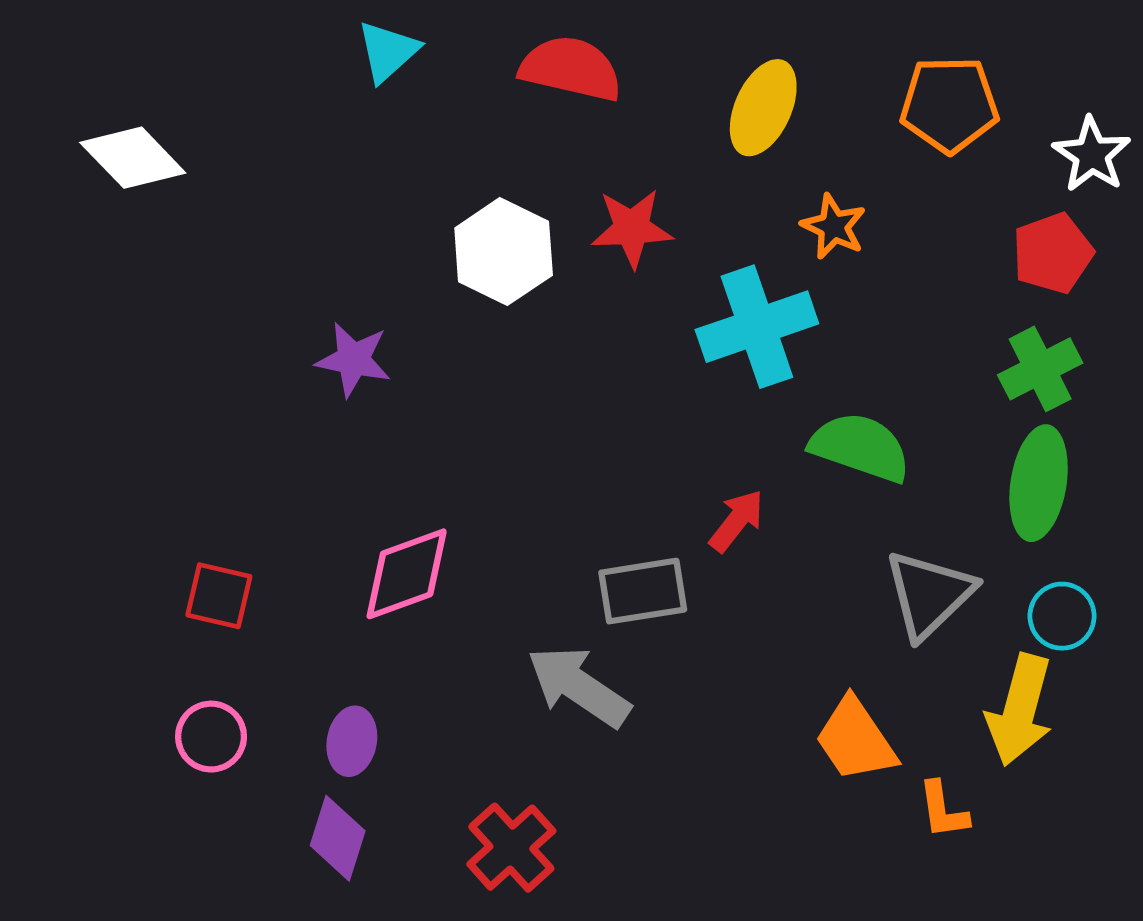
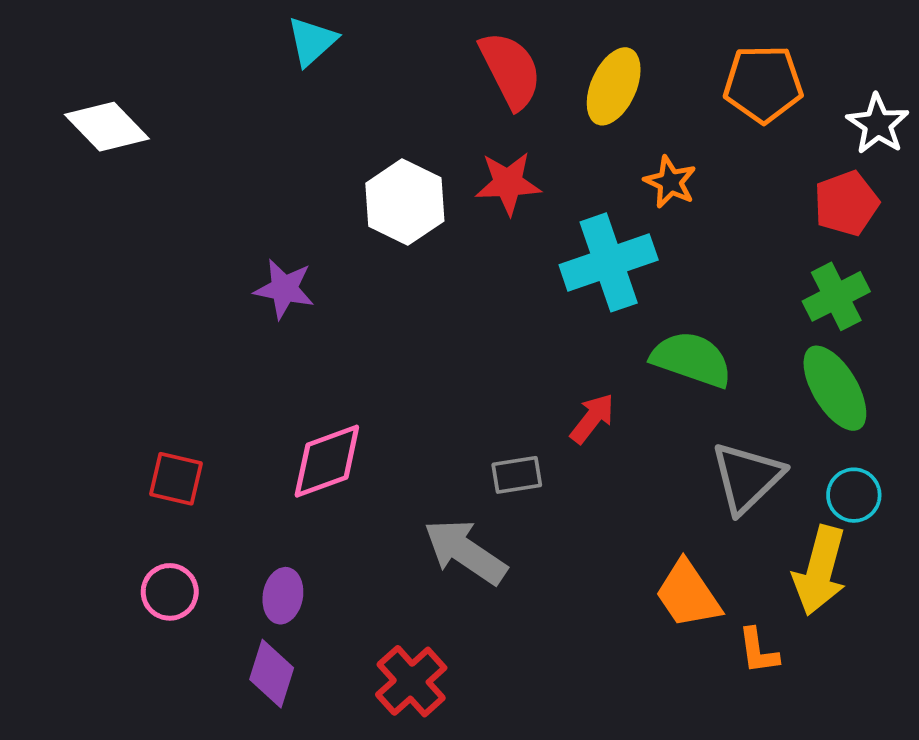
red semicircle: (571, 69) -> (511, 70), moved, turned 50
green ellipse: (1039, 483) -> (835, 388), turned -40
gray rectangle: (643, 591) -> (517, 475), size x0.7

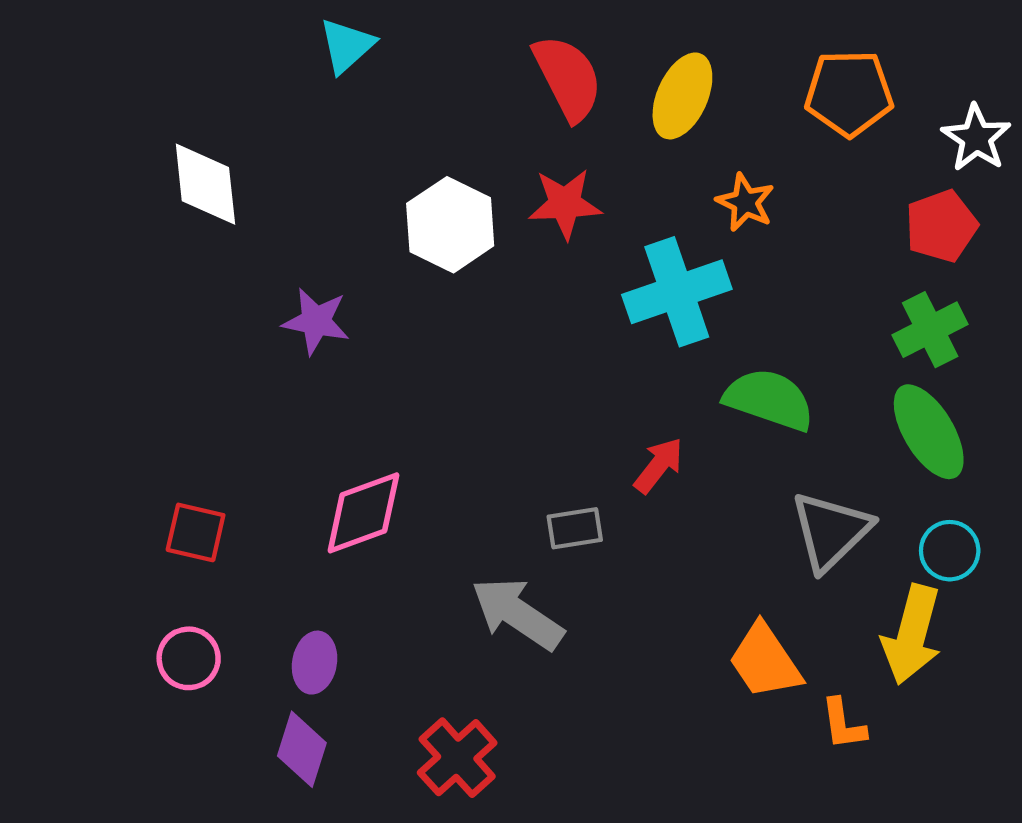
white diamond: (107, 127) -> (205, 184), moved, turned 38

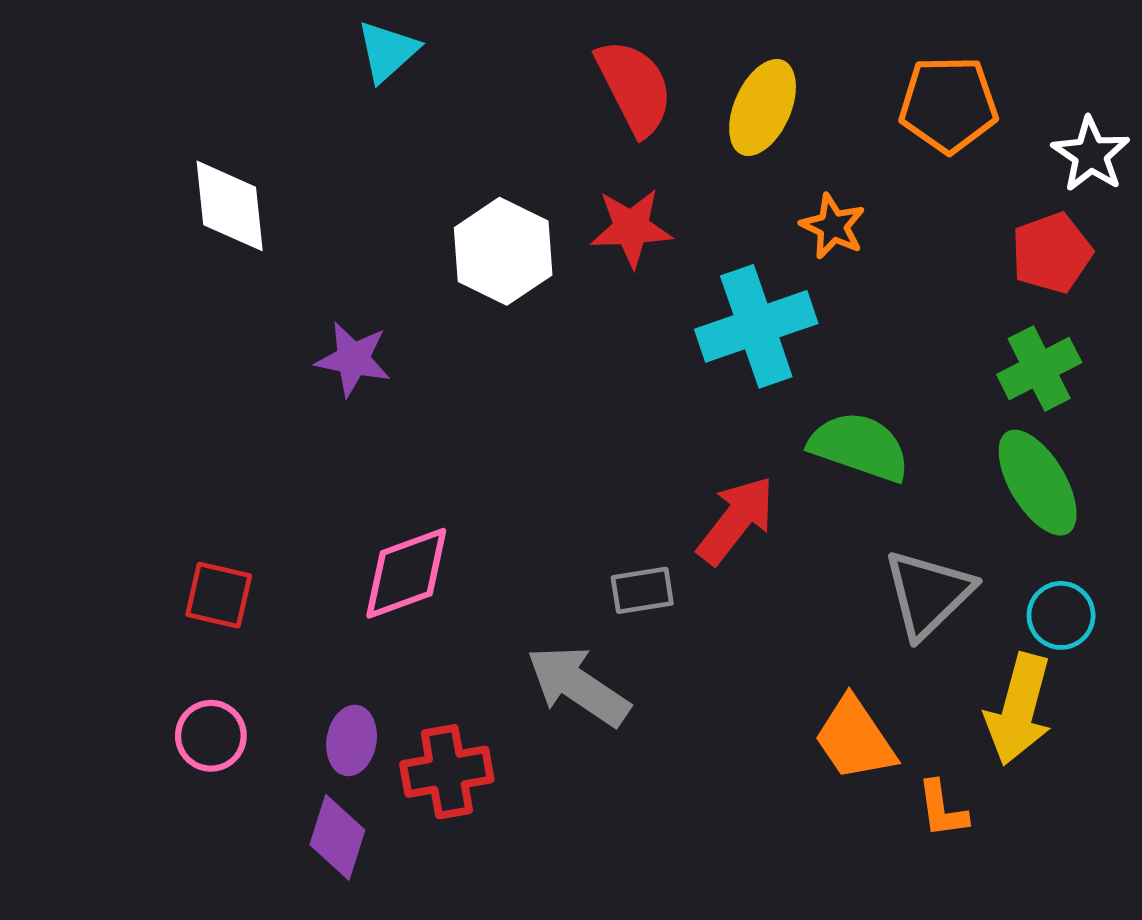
red arrow: (659, 465) -> (736, 520), size x1.4
red cross: (457, 758) -> (447, 772), moved, turned 32

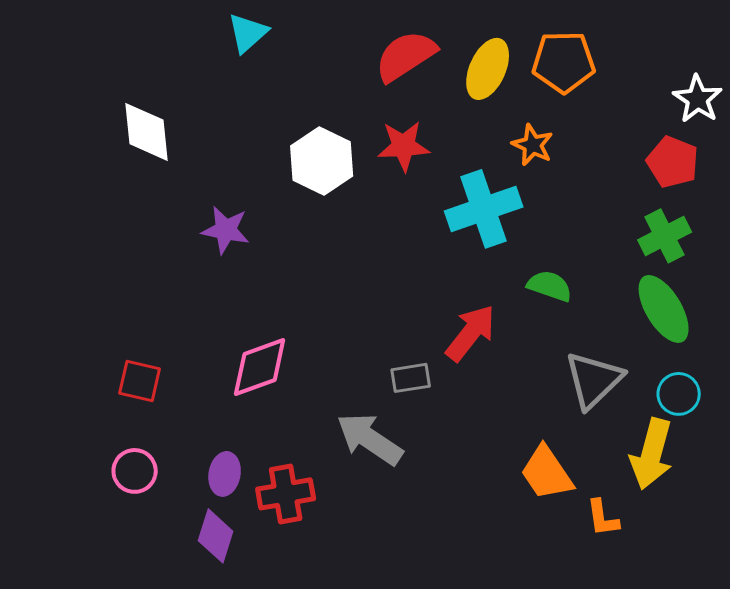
red semicircle: (634, 87) -> (406, 56), turned -96
orange pentagon: (949, 104) -> (564, 62), moved
red pentagon: (1052, 253) -> (673, 162), turned -30
green semicircle: (859, 447) -> (550, 286), size x0.7

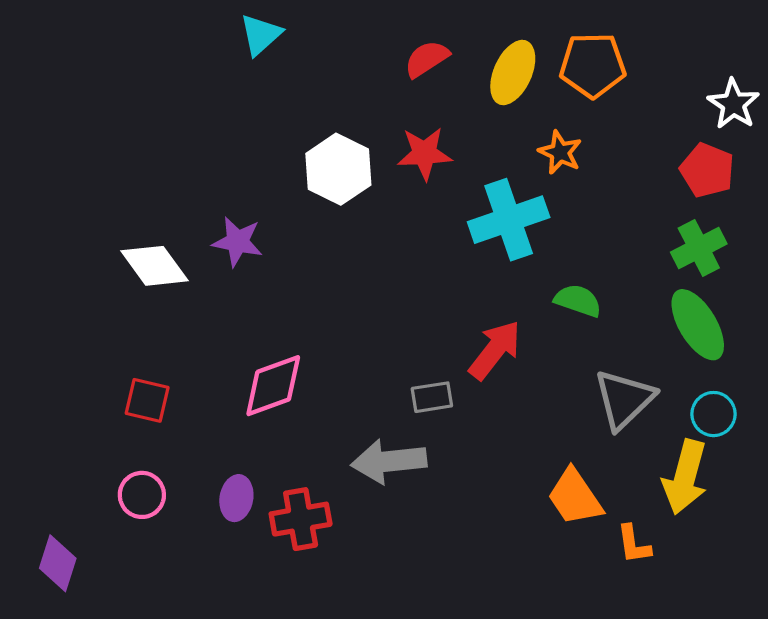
red semicircle: (406, 56) -> (427, 59), size x0.7
white diamond: (147, 132) -> (154, 266), moved, turned -30
gray arrow: (370, 439) -> (389, 461), turned -40
purple diamond: (216, 536) -> (58, 563), moved

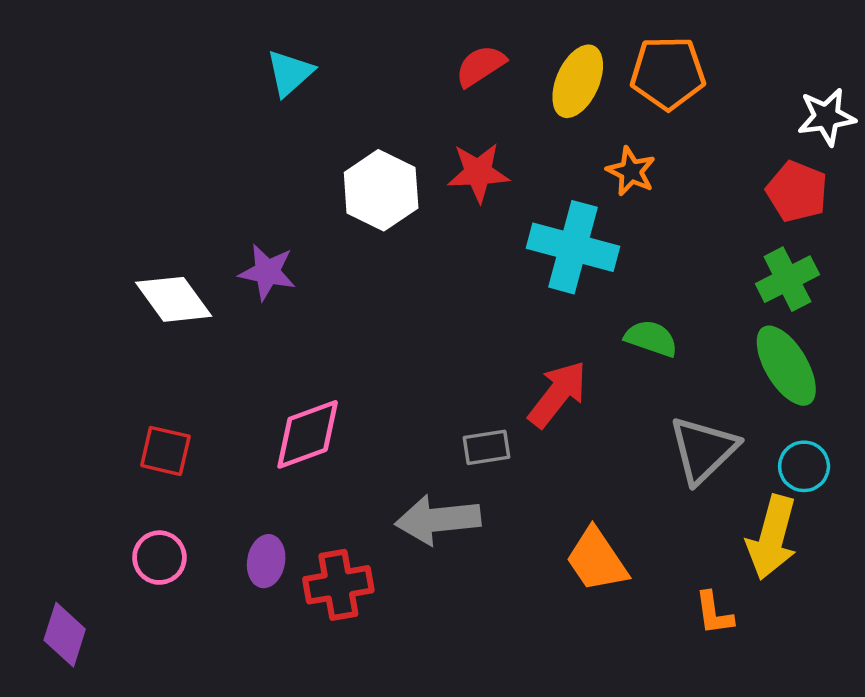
cyan triangle: (261, 35) -> (290, 73), moved
white star: (733, 104) -> (827, 117), turned 30
cyan cross: (509, 220) -> (573, 247), turned 34
orange trapezoid: (575, 497) -> (597, 560), moved

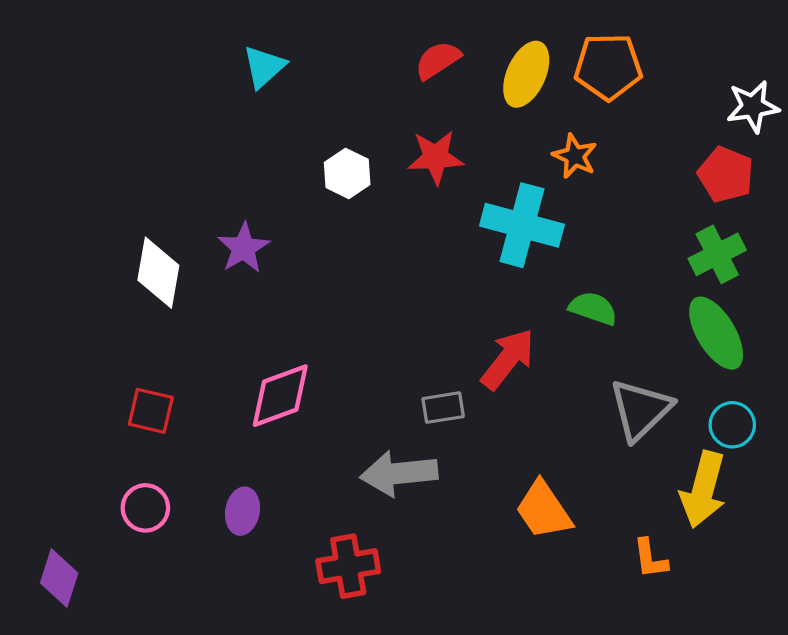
white hexagon: (381, 190) -> (347, 173), size x0.7
purple star: (267, 272) -> (244, 248), turned 30
white diamond: (174, 299) -> (158, 273), turned 46
red cross: (338, 585) -> (348, 566), moved

